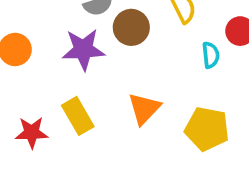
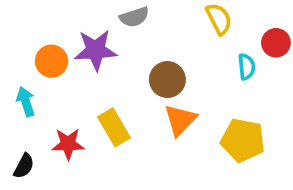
brown circle: (131, 27) -> (167, 80), moved
purple star: (83, 50) -> (96, 50), moved

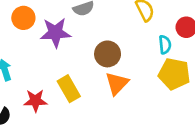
orange circle: (52, 61) -> (23, 18), moved
yellow pentagon: (243, 140) -> (174, 74), moved

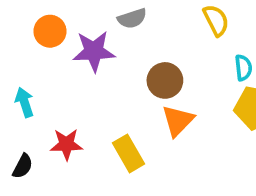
yellow rectangle: (69, 89) -> (128, 153), moved

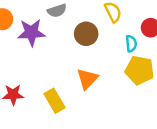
brown circle: (165, 80) -> (86, 34), moved

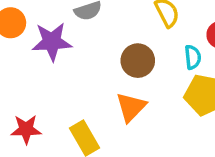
brown circle: (86, 34) -> (138, 61), moved

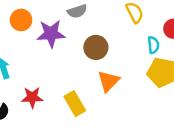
brown circle: (138, 61) -> (96, 47), moved

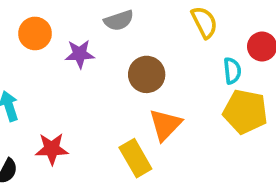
purple star: (51, 34) -> (80, 54), size x0.7
yellow rectangle: (75, 104) -> (135, 158), moved

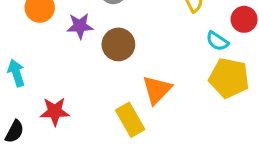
cyan semicircle: (232, 71) -> (217, 41), turned 130
brown circle: (147, 74) -> (118, 44), moved

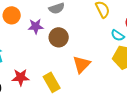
yellow rectangle: (130, 120) -> (52, 82), moved

